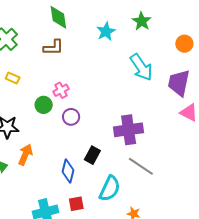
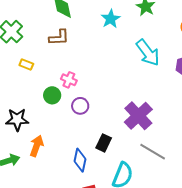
yellow rectangle: (13, 78) -> (26, 64), moved
pink cross: (61, 90) -> (69, 80), turned -35
purple cross: (129, 130) -> (138, 116), turned -32

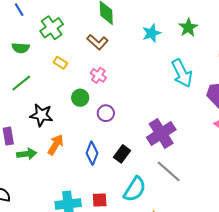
brown L-shape: (59, 37) -> (97, 42), turned 35
pink cross: (69, 80) -> (98, 75), moved
blue diamond: (80, 160) -> (92, 153), moved

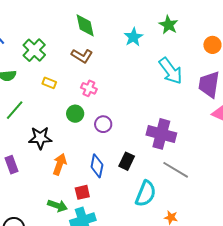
purple cross: (161, 133) -> (161, 134), turned -32
green arrow: (27, 154) -> (57, 206), moved, turned 36
red square: (100, 200) -> (82, 192), moved

